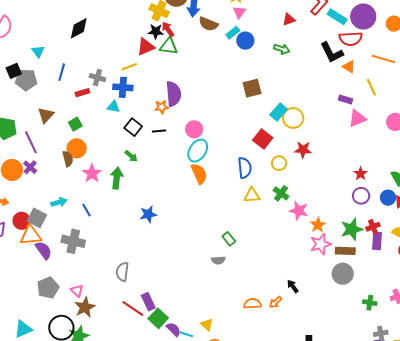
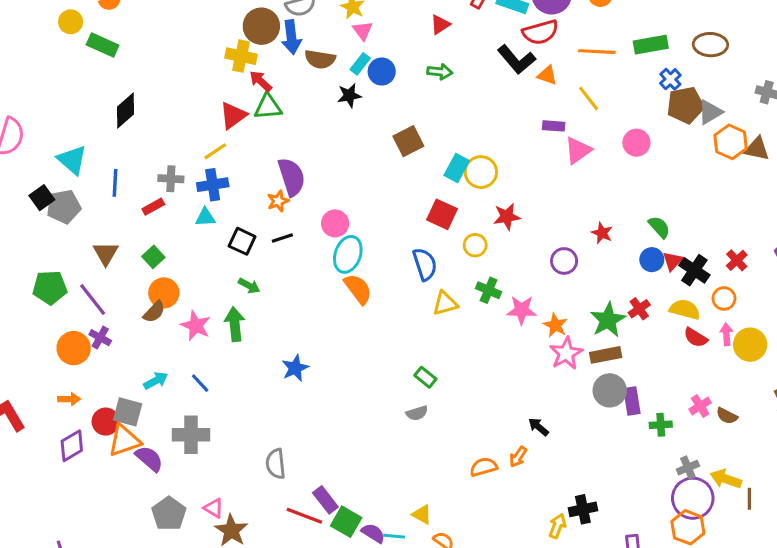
black star: (156, 31) -> (349, 95), moved
cyan triangle: (38, 51) -> (72, 160), size x1.5
brown semicircle: (68, 159) -> (154, 312), turned 70
purple circle: (361, 196) -> (564, 261), moved
purple rectangle: (377, 241) -> (632, 401), moved

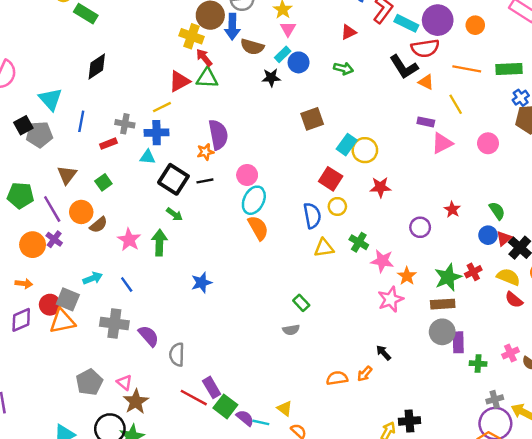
black square: (242, 241) -> (173, 179), size x1.4
yellow circle: (475, 245) -> (337, 206), moved
orange circle: (164, 293) -> (81, 212), moved
pink star: (566, 353) -> (391, 299), moved
purple semicircle: (149, 459) -> (149, 336), moved

